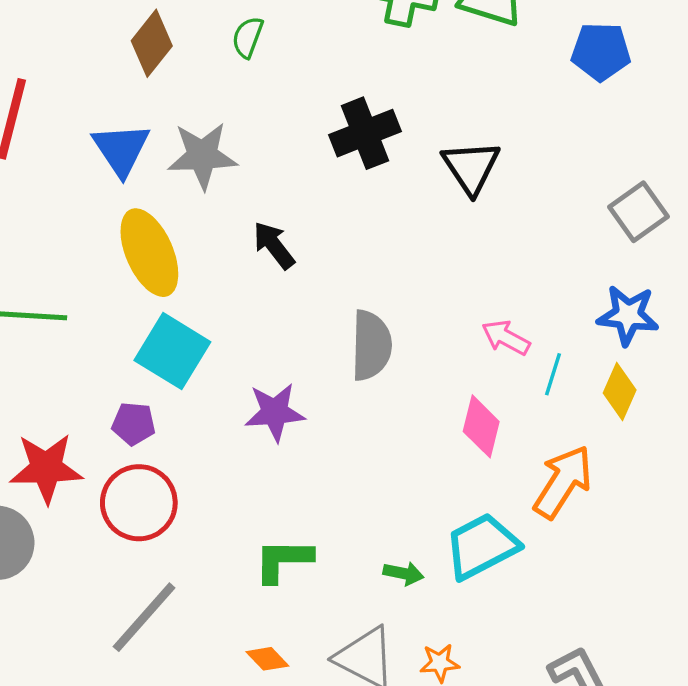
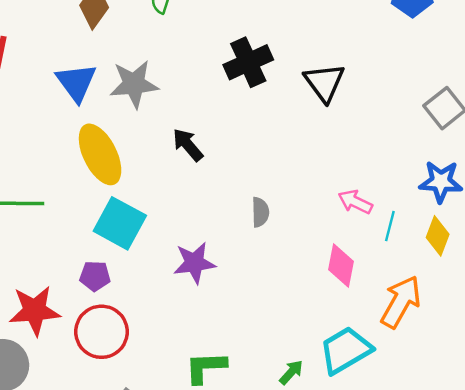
gray semicircle: (371, 345) -> (260, 212), size x0.6
green arrow: (404, 573) -> (291, 372), turned -56

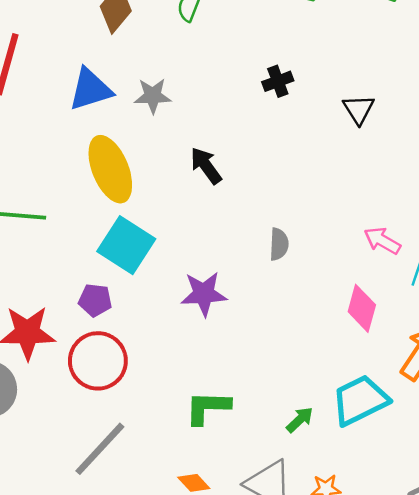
black cross: (248, 62) -> (278, 81), size x0.6
blue triangle: (76, 82) -> (90, 89), turned 45
black triangle: (325, 82) -> (359, 109), size x0.7
gray star: (134, 84) -> (153, 96), size x0.7

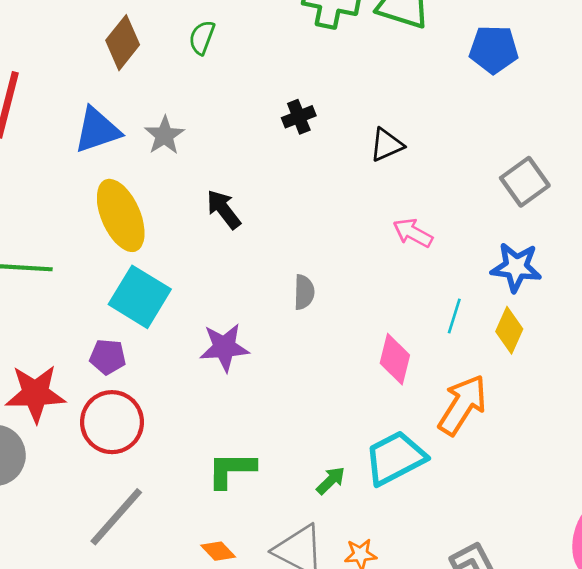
gray star: (153, 96) -> (164, 135), turned -30
black triangle: (359, 109) -> (387, 145), turned 40
pink arrow: (382, 241) -> (413, 233), moved

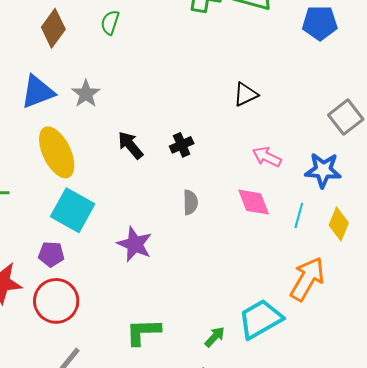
black cross: (299, 117) -> (182, 145), moved
blue star: (516, 267) -> (323, 170), moved
purple star: (224, 347) -> (135, 244), turned 30
pink diamond: (395, 359) -> (254, 202), moved, turned -33

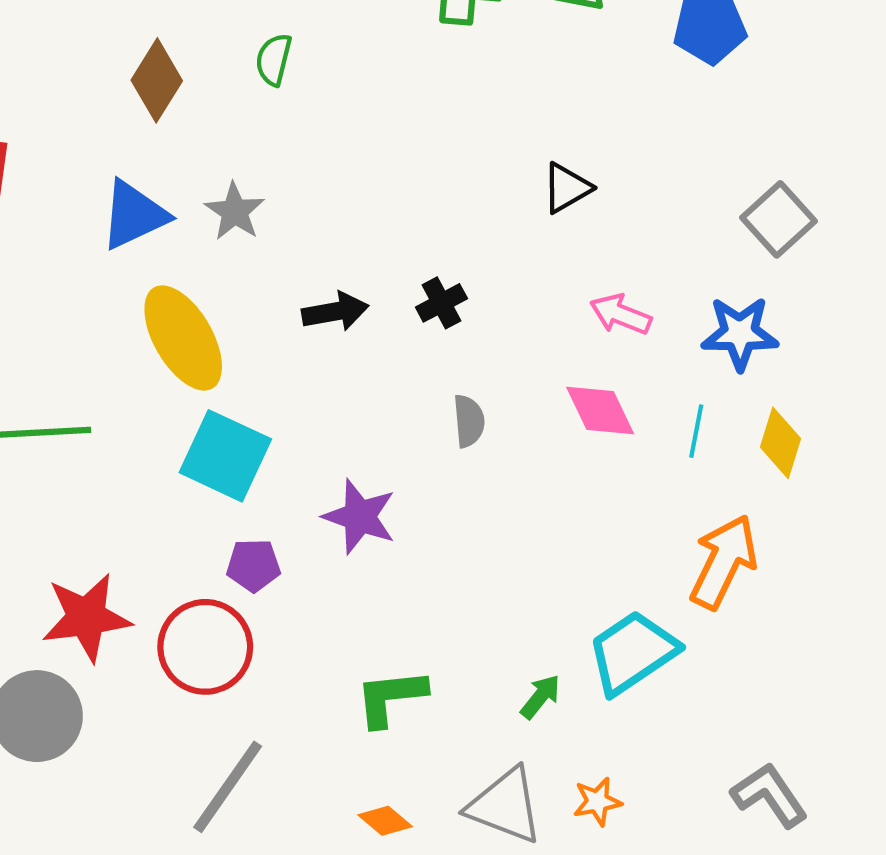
black arrow: (130, 145) -> (335, 312), turned 124
purple pentagon: (51, 254) -> (253, 565), moved

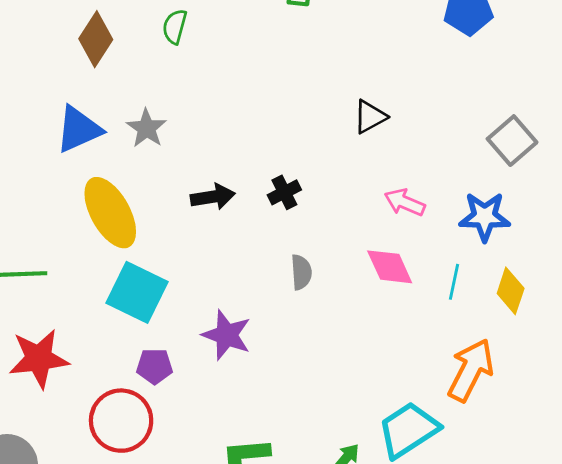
red star: (86, 617) -> (39, 359), moved

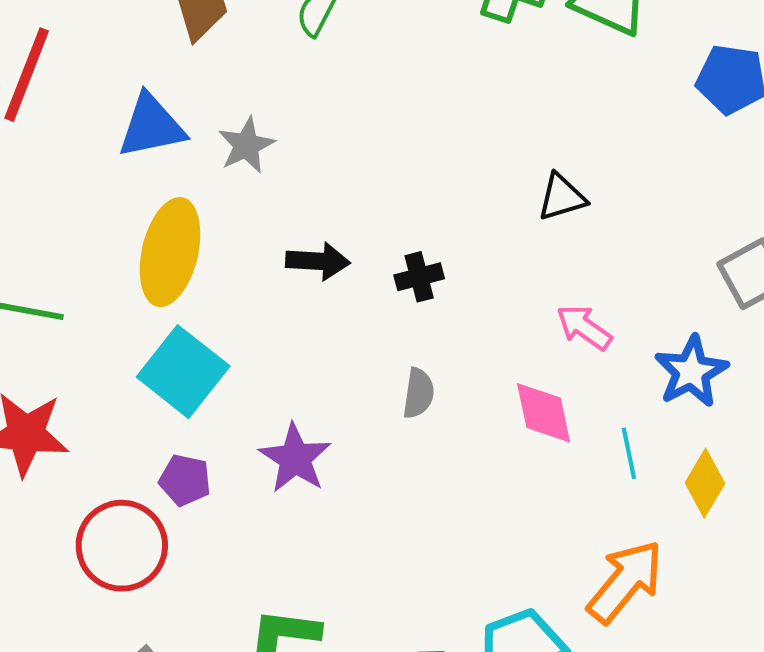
yellow ellipse: (110, 213) -> (170, 252), turned 30
blue star: (485, 217) -> (691, 372), turned 30
cyan line: (454, 282) -> (629, 453), turned -36

